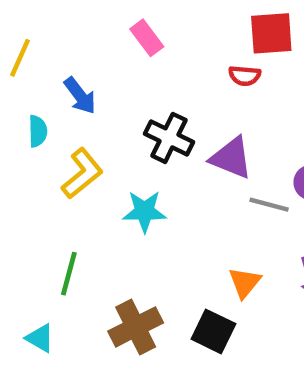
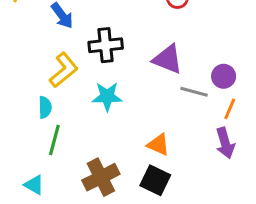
cyan semicircle: (38, 131) -> (45, 107), moved
black cross: (169, 138) -> (106, 45), moved, turned -32
orange triangle: (245, 282) -> (158, 145), moved, turned -45

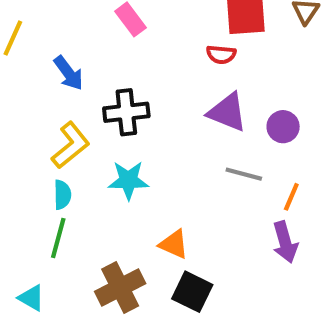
purple triangle: (168, 59) -> (227, 112), moved
purple circle: (224, 76) -> (283, 127), moved
cyan semicircle: (45, 107) -> (62, 195), moved
orange triangle: (158, 145) -> (174, 244), moved

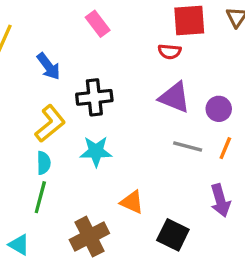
orange line: (291, 197) -> (225, 148), moved
black square: (192, 292) -> (173, 235), moved

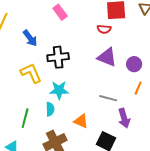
yellow L-shape: (50, 124) -> (31, 73), turned -75
gray line: (188, 146) -> (108, 98), moved
cyan semicircle: (44, 163) -> (50, 109), moved
purple arrow: (220, 201) -> (124, 118), moved

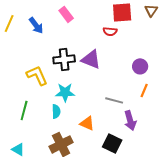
blue arrow: (30, 38) -> (36, 25), moved
purple triangle: (107, 57) -> (91, 59), moved
green line: (25, 118) -> (24, 110), moved

